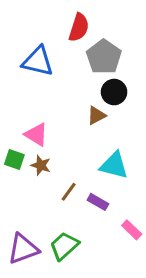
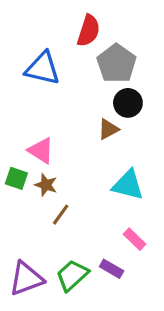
brown line: (69, 192) -> (61, 215), moved
purple rectangle: (98, 202) -> (112, 269), moved
pink rectangle: (132, 230) -> (135, 239), moved

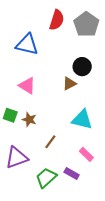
gray pentagon: (116, 64) -> (86, 24), moved
pink triangle: (41, 151) -> (27, 86), moved
brown line: (61, 215) -> (50, 142), moved
purple triangle: (26, 279) -> (17, 158), moved

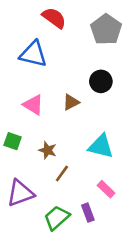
red semicircle: (57, 20) -> (54, 18), moved, turned -72
brown triangle: (69, 84) -> (71, 102), moved
brown star: (29, 120) -> (48, 150), moved
purple rectangle: (72, 173) -> (88, 213), turned 40

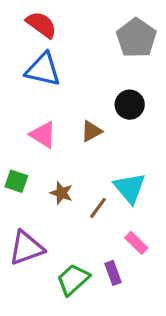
red semicircle: (54, 18) -> (41, 25), moved
cyan triangle: (101, 146) -> (130, 188), turned 36
brown line: (62, 174) -> (98, 208), moved

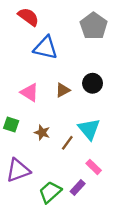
blue triangle: (43, 70) -> (46, 48), moved
black circle: (130, 105) -> (93, 83), moved
purple rectangle: (113, 273) -> (78, 188), turned 63

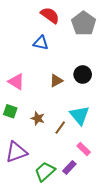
red semicircle: (28, 17) -> (50, 15), moved
blue triangle: (46, 48) -> (41, 43), size x0.7
pink triangle: (30, 92) -> (16, 82), moved

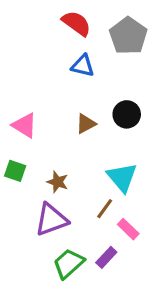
blue triangle: (41, 43) -> (83, 66), moved
brown line: (60, 128) -> (105, 209), moved
purple triangle: (16, 152) -> (51, 220), moved

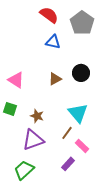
green trapezoid: (69, 264) -> (24, 170), moved

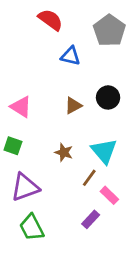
red semicircle: (49, 15) -> (50, 20), moved
brown star: (37, 116) -> (64, 152), moved
purple triangle: (33, 140) -> (25, 187), moved
green trapezoid: (24, 170) -> (32, 227), turned -75

